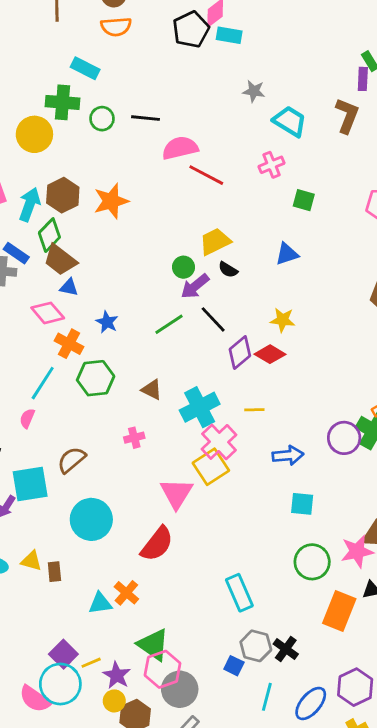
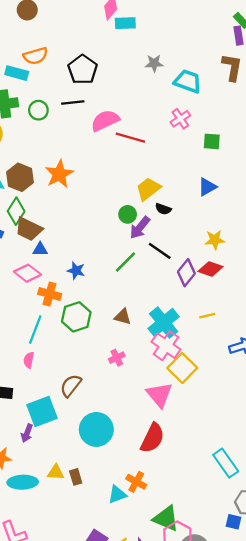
orange semicircle: (116, 27) -> (35, 56), moved
black pentagon: (191, 29) -> (83, 70), moved
pink cross: (219, 442) -> (166, 346), moved

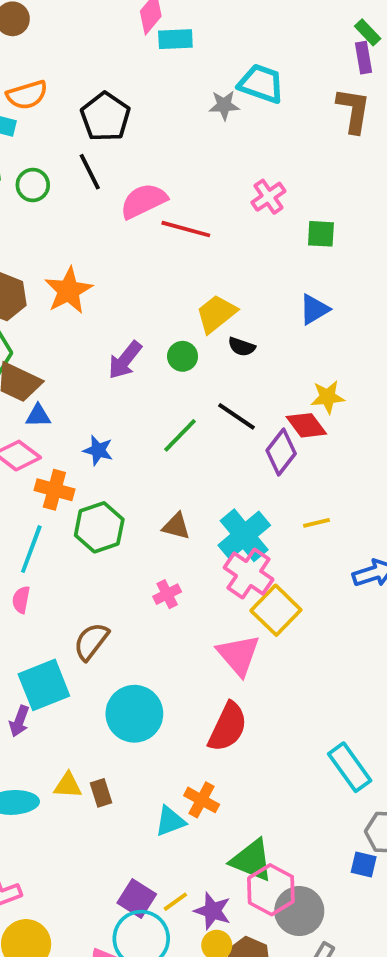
cyan trapezoid: (188, 81) -> (261, 84), moved
black line: (73, 103) -> (90, 172), turned 70
purple arrow: (140, 228) -> (125, 360), moved
red diamond: (211, 269) -> (306, 425), moved, turned 35

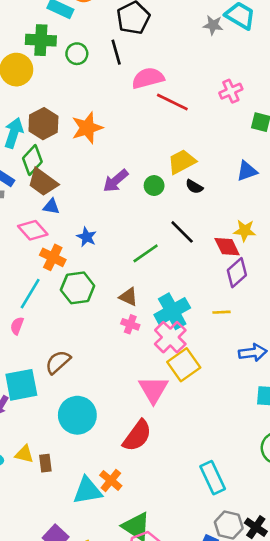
green line: (180, 435) -> (146, 253), moved
purple diamond: (281, 452) -> (237, 273), moved
pink cross: (167, 594) -> (130, 324), moved, turned 36
cyan triangle: (170, 821) -> (87, 491), size x1.4

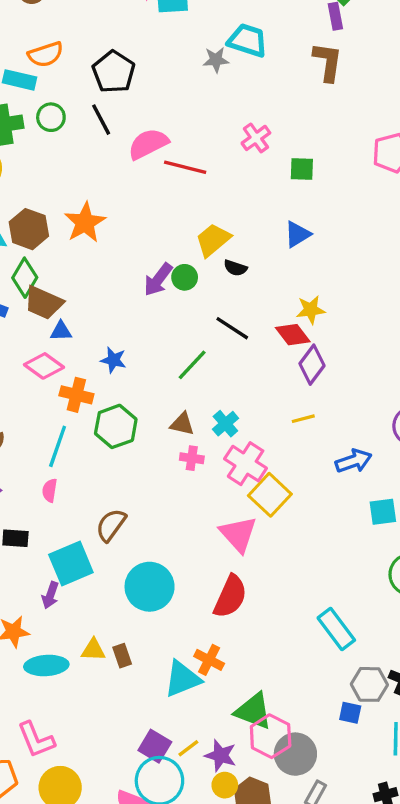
green circle: (77, 54) -> (51, 117), moved
purple arrow: (116, 181) -> (158, 280), moved
cyan cross: (172, 311) -> (225, 424), moved, size x0.6

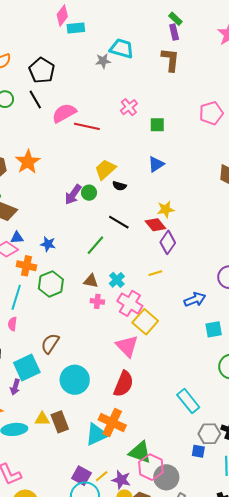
blue triangle: (61, 331) -> (17, 238), moved
yellow line: (303, 419) -> (155, 273), moved
brown rectangle: (122, 656) -> (60, 422), size x1.5
orange cross: (209, 660) -> (112, 422), size x1.5

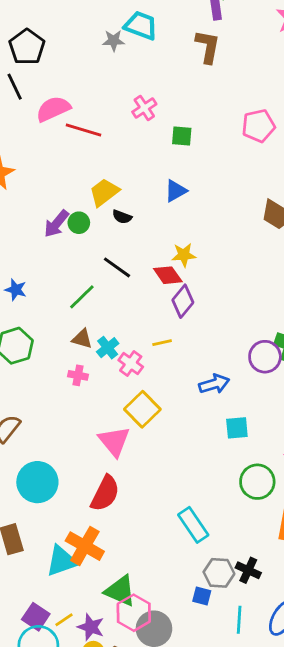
brown triangle: (91, 281) -> (82, 339), moved
pink cross: (130, 303) -> (131, 363), moved, size x0.7

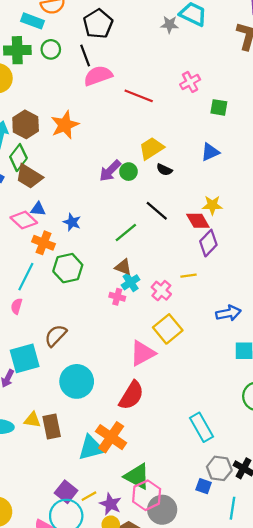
pink semicircle: (53, 109) -> (98, 76), moved
cyan cross: (108, 348) -> (131, 282), moved
pink triangle: (114, 441) -> (142, 353), turned 36

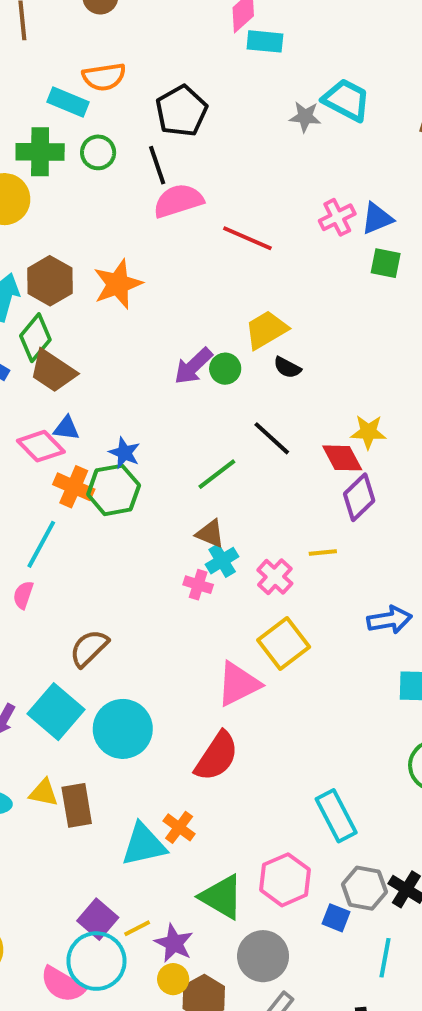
blue triangle: (210, 152) -> (377, 218), moved
green hexagon: (68, 268) -> (114, 490), moved
cyan square: (25, 358) -> (56, 712), moved, turned -36
orange cross: (111, 437) -> (179, 827), size x0.6
pink hexagon: (147, 495) -> (285, 880), moved

